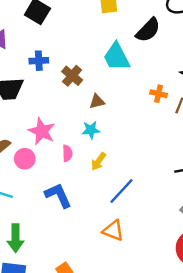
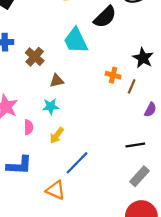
blue L-shape: (58, 195) -> (19, 165), turned 116
orange triangle: (113, 231) -> (56, 190), moved

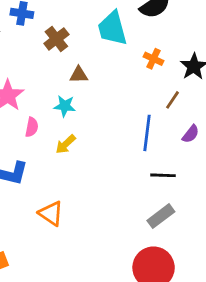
orange cross: (113, 75) -> (153, 59), moved
blue line: (77, 163) -> (147, 133), moved, turned -48

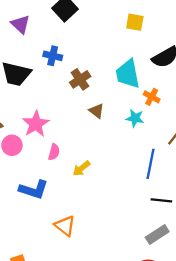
orange cross: (153, 59) -> (152, 97), moved
brown triangle: (79, 75) -> (97, 111), turned 35
cyan star: (65, 106) -> (135, 118), moved

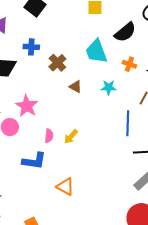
orange cross: (152, 97) -> (129, 64), moved
pink semicircle: (54, 152) -> (49, 136), moved

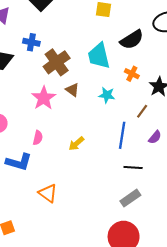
brown cross: (57, 63) -> (57, 62), size x1.4
pink star: (27, 106) -> (44, 98), moved
yellow arrow: (71, 137) -> (76, 144), moved

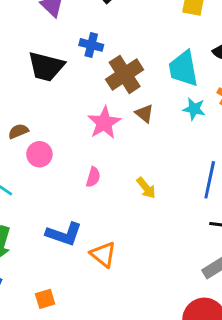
cyan star: (107, 95) -> (194, 109), moved
yellow arrow: (76, 144) -> (146, 188), turned -91
blue L-shape: (19, 162) -> (64, 234), moved

